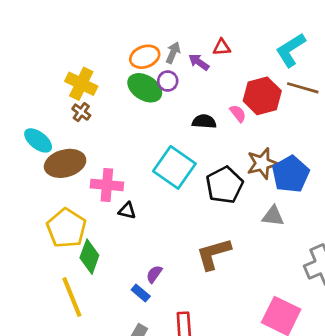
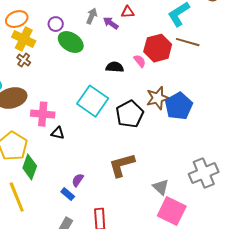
orange ellipse: (145, 57) -> (17, 19), moved
purple circle: (168, 81) -> (56, 24), moved
gray triangle: (273, 216) -> (161, 187), moved, turned 36

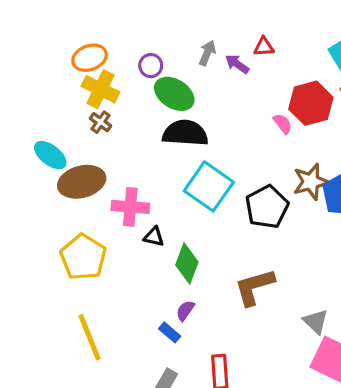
black semicircle: (115, 67) -> (185, 133), moved, size x1.6
green diamond: (30, 167) -> (187, 263), moved

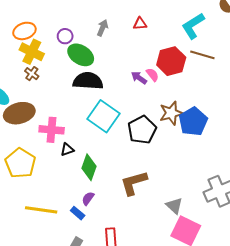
purple arrow: (237, 64) -> (139, 78), moved
black triangle: (154, 237) -> (67, 150), turned -32
yellow line: (89, 337) -> (41, 210), moved, turned -60

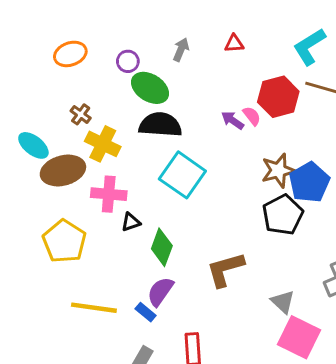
yellow cross: (32, 52) -> (103, 144), moved
black pentagon: (142, 130) -> (283, 215), moved
purple semicircle: (88, 198) -> (160, 291), size x1.5

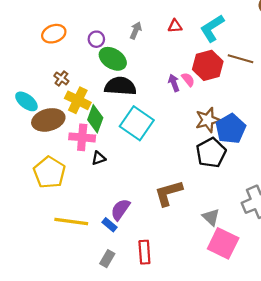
cyan L-shape: (309, 47) -> (212, 28), moved
purple arrow: (233, 120) -> (174, 83), turned 35
green diamond: (162, 247) -> (95, 119), moved

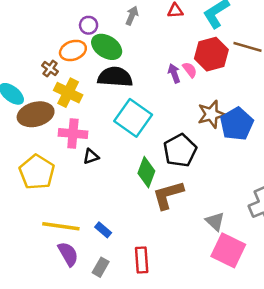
orange ellipse: (54, 34) -> (73, 50), moved
green diamond: (95, 119) -> (146, 172), moved
black pentagon: (211, 153) -> (180, 150), moved
purple semicircle: (120, 209) -> (68, 254), moved, turned 115

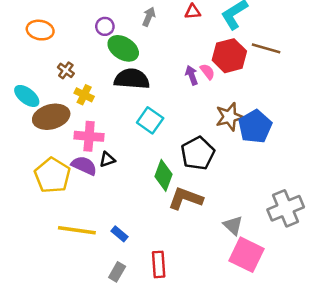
orange ellipse: (73, 50) -> (40, 30), moved, turned 30
yellow cross: (68, 93) -> (84, 95), size x0.7
cyan square: (133, 118) -> (150, 120), size x0.7
brown L-shape: (168, 195) -> (185, 199), turned 36
purple semicircle: (68, 254) -> (84, 166), moved, turned -35

